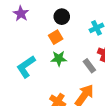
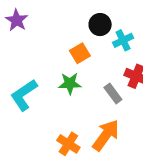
black circle: (62, 17) -> (100, 25), moved
orange square: (56, 37) -> (80, 53), moved

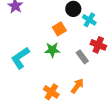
cyan cross: (123, 40) -> (89, 20), turned -32
orange arrow: (106, 135) -> (77, 86), size x0.7

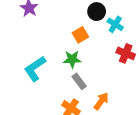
gray rectangle: (82, 57) -> (79, 81), moved

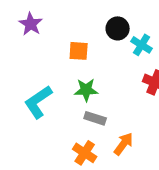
orange square: (80, 35) -> (79, 51), moved, turned 35
gray rectangle: (79, 81) -> (95, 118), turned -35

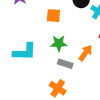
cyan L-shape: (38, 102) -> (25, 52), turned -145
orange arrow: (124, 144) -> (85, 53), moved

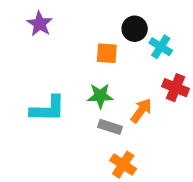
orange square: (53, 16) -> (107, 53), moved
orange cross: (58, 88) -> (123, 165), moved

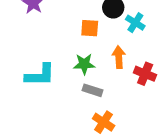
red cross: (176, 88) -> (145, 74), moved
orange arrow: (141, 111) -> (119, 57), moved, turned -40

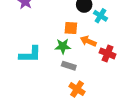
orange square: (90, 28) -> (71, 28), moved
orange arrow: (119, 57) -> (88, 41), turned -63

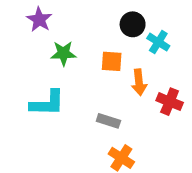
orange arrow: (88, 41) -> (139, 82), turned -119
green star: (63, 46) -> (63, 53), moved

